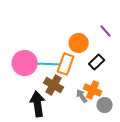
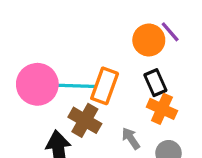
orange circle: (79, 43) -> (149, 40), moved
black rectangle: (97, 62) -> (155, 83), turned -70
orange cross: (93, 90) -> (162, 109), moved

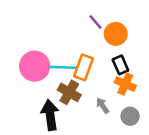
purple line: (170, 32) -> (95, 22), moved

